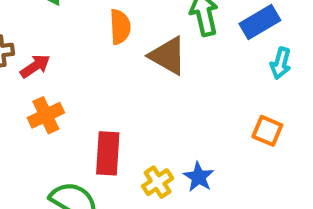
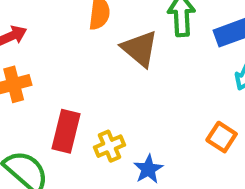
yellow cross: (158, 182) -> (110, 146), moved

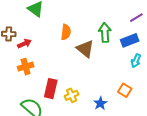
blue star: (148, 169) -> (100, 103), moved

